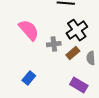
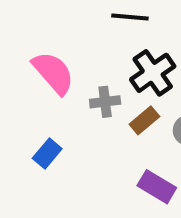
blue rectangle: (29, 78) -> (47, 154), moved

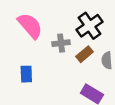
blue rectangle: (47, 154) -> (26, 74), turned -42

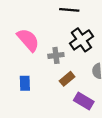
brown rectangle: (85, 54) -> (67, 79), moved

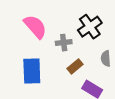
blue rectangle: (25, 83) -> (32, 71), size x1.6

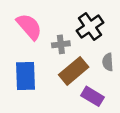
brown rectangle: (75, 66) -> (74, 71), size x1.6

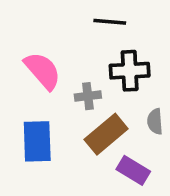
black cross: (90, 27) -> (130, 71), turned 32

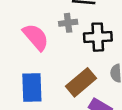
gray cross: (88, 96) -> (68, 23), moved

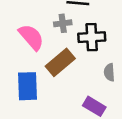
brown rectangle: (81, 82) -> (60, 62), moved

